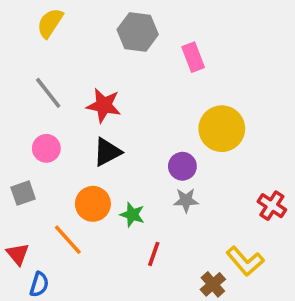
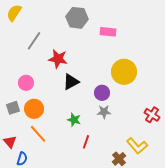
yellow semicircle: (50, 23) -> (14, 13), moved
pink rectangle: (193, 57) -> (108, 32), turned -63
gray line: (48, 93) -> (34, 41), moved, turned 72
black triangle: (107, 152) -> (71, 82), moved
orange circle: (93, 204) -> (34, 109), moved

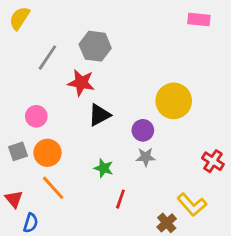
gray hexagon: (77, 18) -> (95, 46), moved
pink rectangle: (108, 32) -> (199, 20), moved

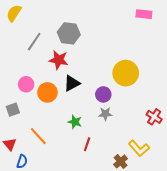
orange circle: (47, 153) -> (47, 92), moved

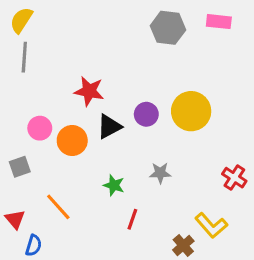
gray hexagon: (69, 33) -> (168, 28), moved
gray line: (34, 42) -> (24, 57), moved, turned -30
purple circle: (103, 94) -> (146, 114), moved

